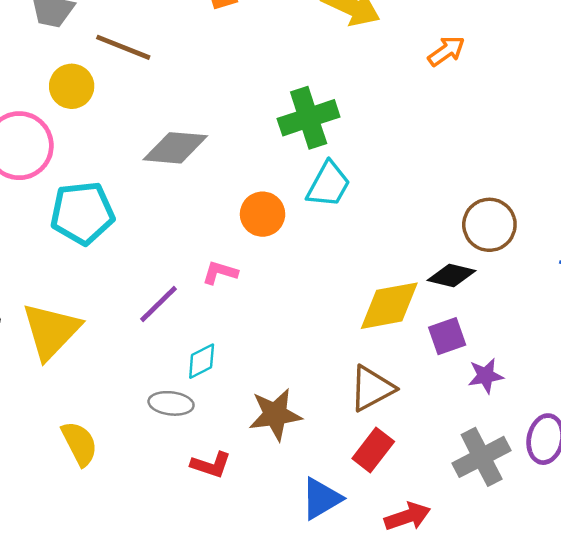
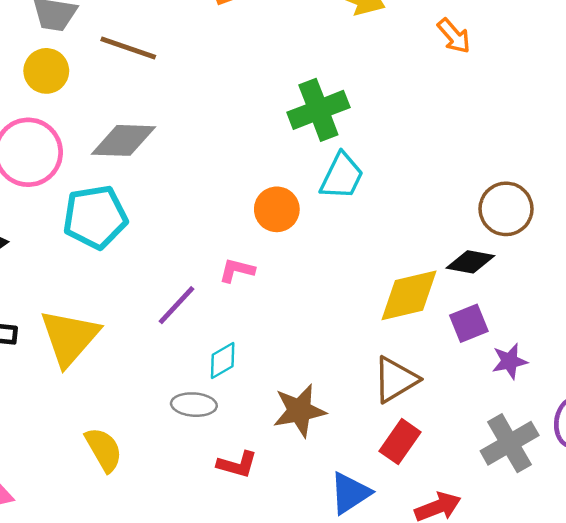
orange arrow: (446, 51) -> (454, 36), turned 87
yellow circle: (72, 86) -> (46, 71), moved
gray diamond: (175, 148) -> (124, 140), moved

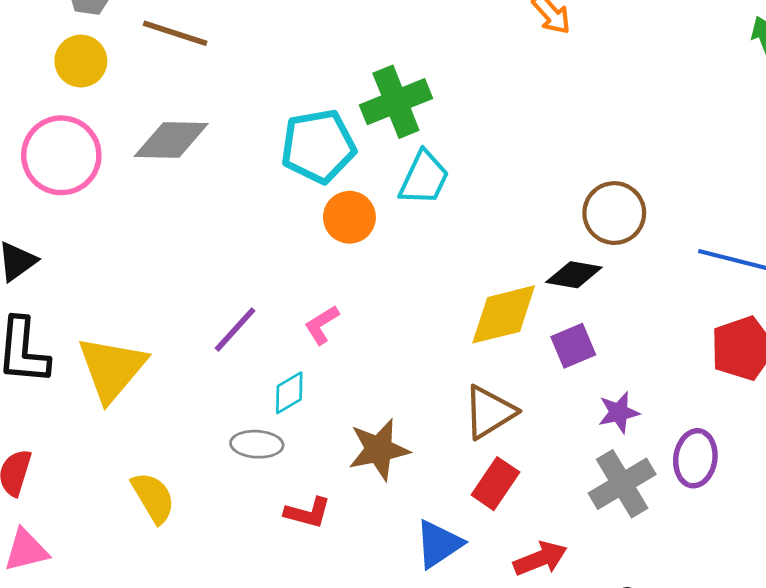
cyan pentagon: (95, 217) -> (318, 146), moved
pink L-shape: (237, 270) -> (322, 325), moved, turned -45
purple star: (510, 361) -> (619, 412), moved

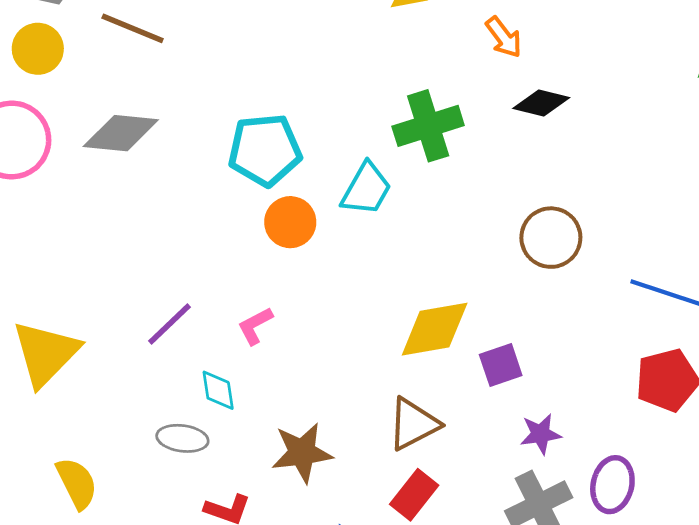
green cross: (396, 102) -> (428, 126), moved
black diamond: (574, 275) -> (541, 103), moved
cyan diamond: (289, 393) -> (218, 390), turned -72

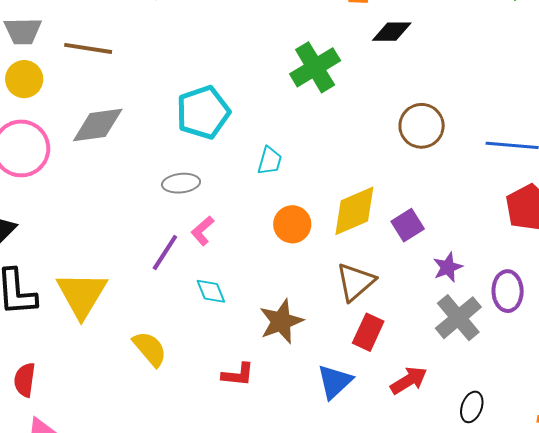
cyan trapezoid: (366, 189) -> (270, 161), moved, size x0.7
orange circle: (290, 222) -> (292, 224), moved
pink L-shape: (255, 326) -> (202, 231), moved
gray ellipse: (182, 438) -> (181, 183), moved
yellow semicircle: (77, 483) -> (150, 349), moved

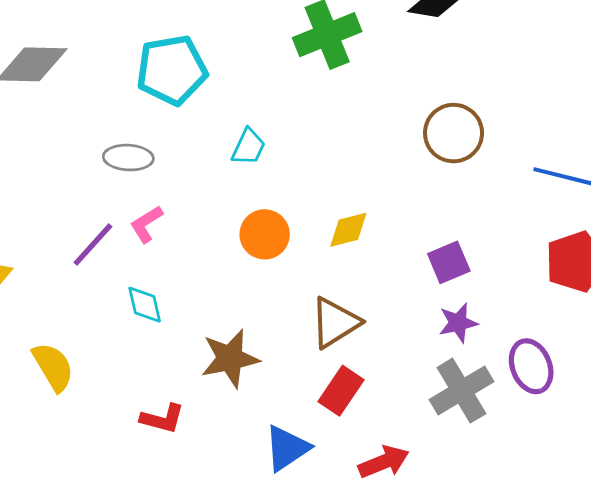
yellow diamond: (354, 211) -> (348, 230), size x0.6
purple square: (408, 225) -> (449, 262), moved
purple ellipse: (508, 291) -> (531, 366), turned -30

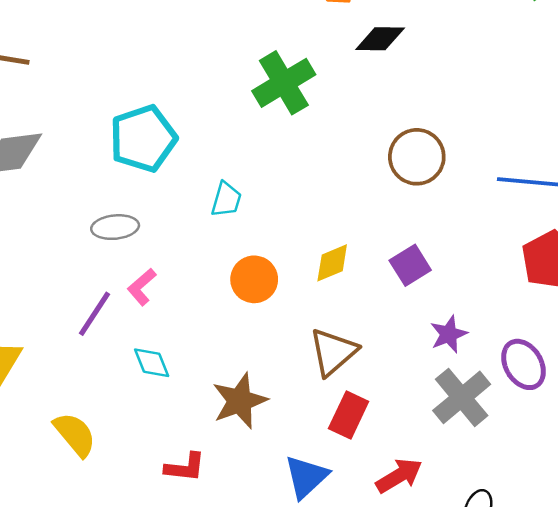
purple square: (449, 262) -> (410, 265), moved

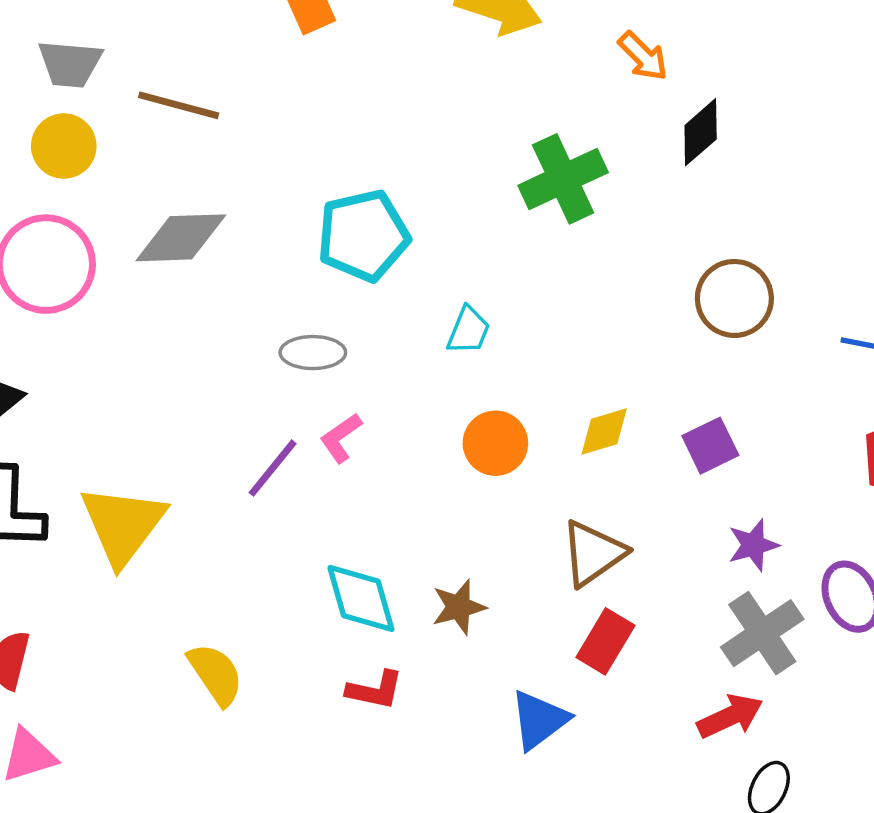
black diamond: (380, 39) -> (701, 132), turned -48
cyan diamond: (152, 363) -> (361, 598), moved, size x1.5
brown star: (240, 401) -> (459, 607), size x0.7
yellow semicircle: (75, 434) -> (216, 674), moved
red arrow: (399, 476) -> (730, 716), moved

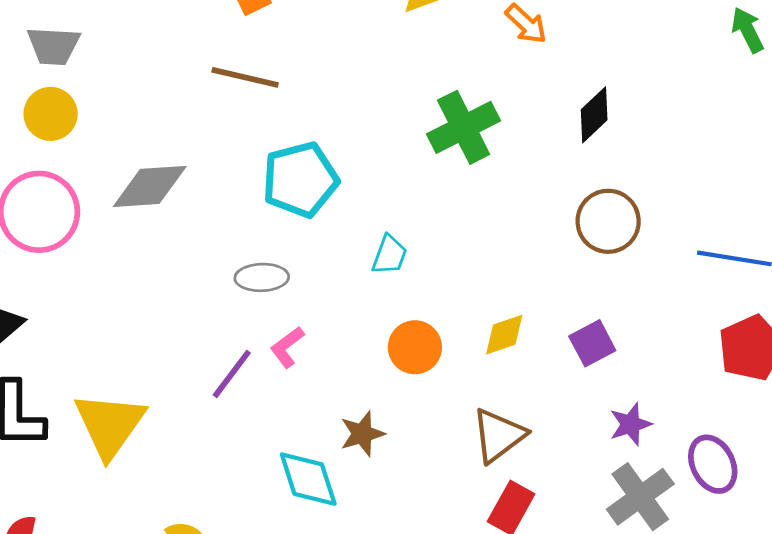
brown line: (179, 105) -> (245, 77), moved
black diamond: (701, 132) -> (594, 115), moved
brown star: (459, 607) -> (362, 434), moved

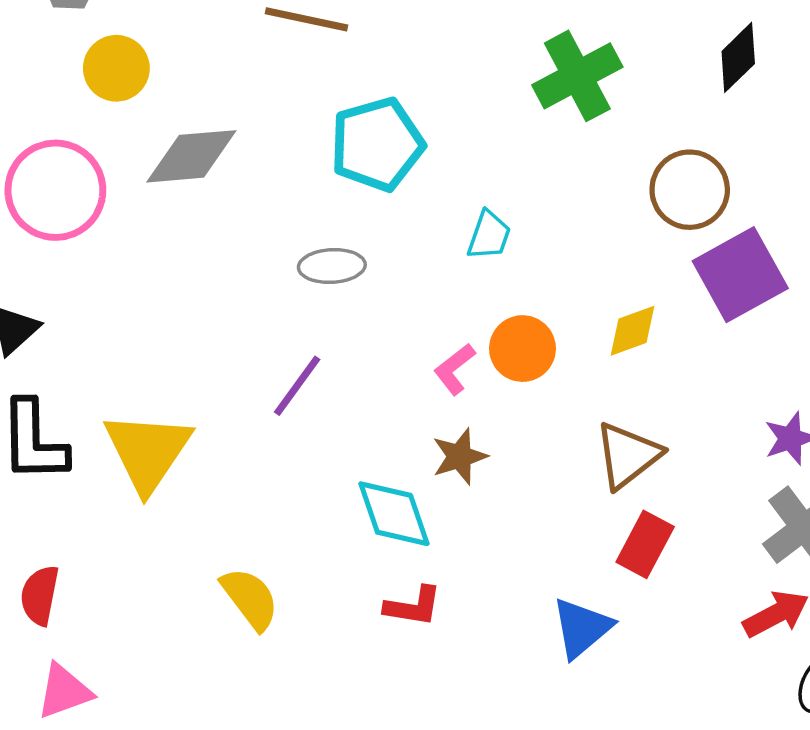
yellow circle: (51, 114) -> (116, 68), moved
brown circle: (608, 221) -> (690, 190), moved
purple square: (592, 343) -> (740, 275), moved, size x1.6
pink L-shape: (287, 347) -> (455, 369), moved

